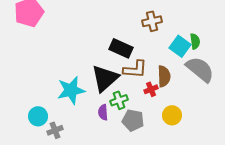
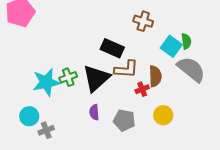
brown cross: (152, 21) -> (143, 21), turned 30
cyan star: (71, 90) -> (46, 82), moved
green cross: (119, 100) -> (68, 77), moved

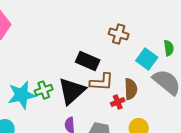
green semicircle: (186, 41) -> (169, 48), moved

